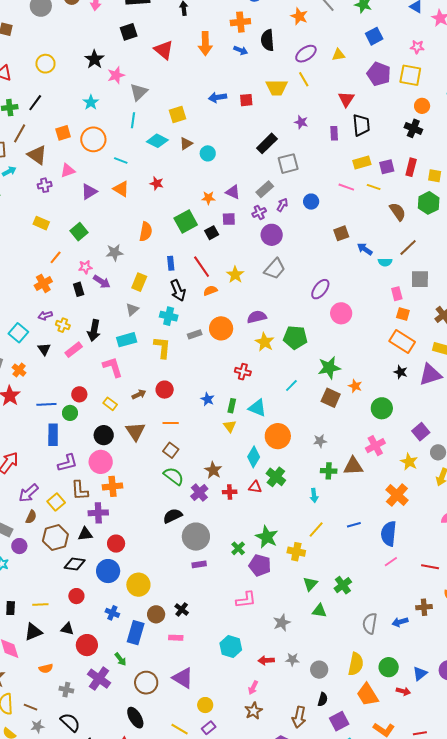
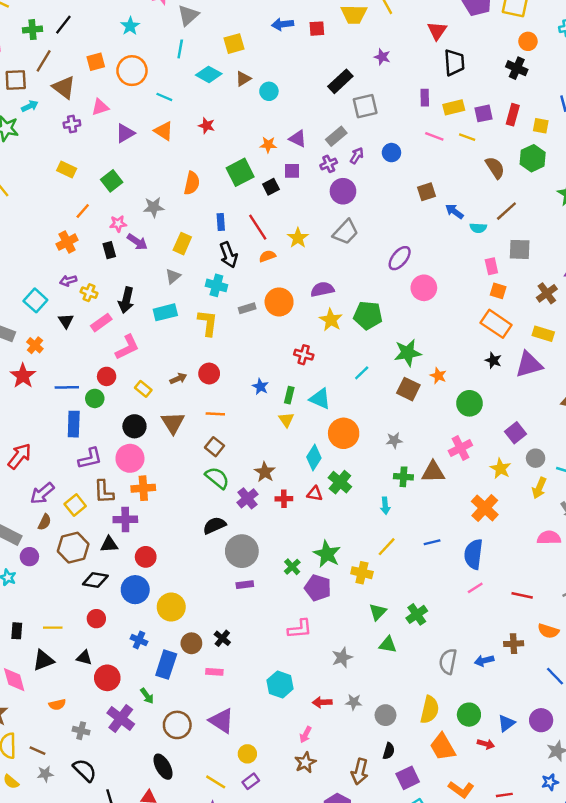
purple rectangle: (334, 133) -> (425, 98), moved
pink L-shape: (113, 367) -> (127, 347), moved, turned 80

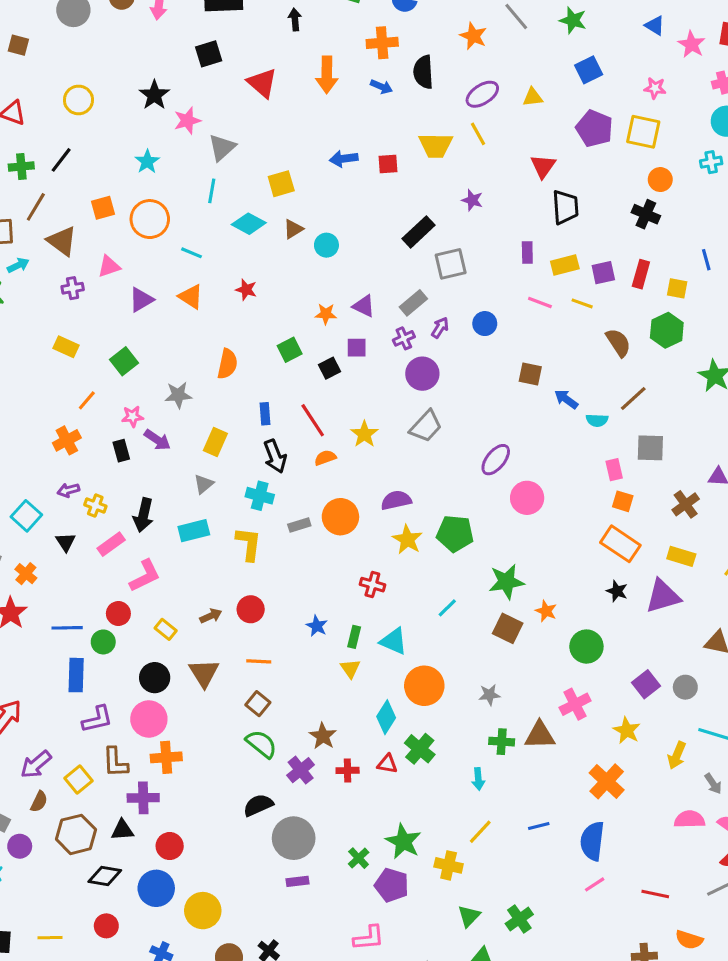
green square: (240, 172) -> (290, 350), size x0.7
brown square: (427, 192) -> (530, 374), turned 30
gray circle: (536, 458) -> (685, 687), moved

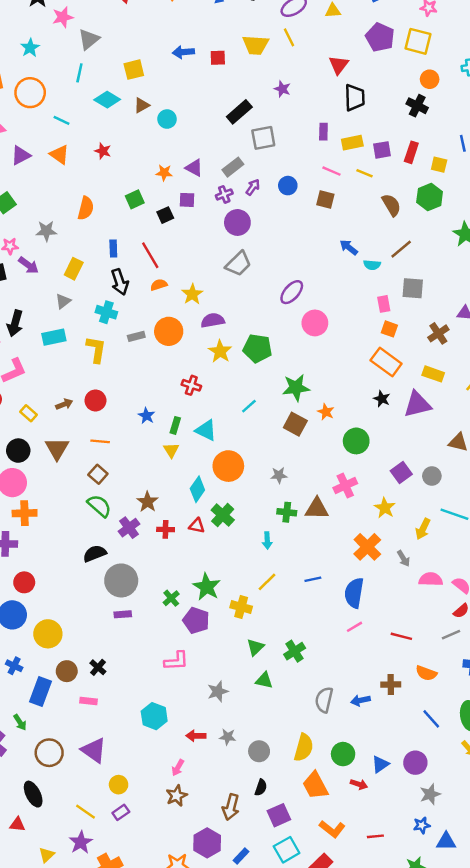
brown square: (530, 374) -> (325, 199), moved
yellow star: (364, 434) -> (192, 294), moved
gray arrow: (713, 784) -> (403, 558), moved

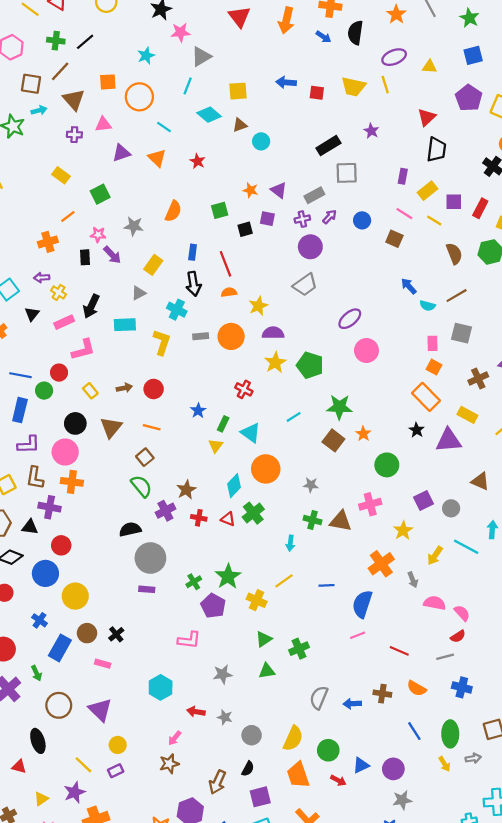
yellow rectangle: (352, 143) -> (428, 191), turned -36
green triangle: (264, 680) -> (267, 671), turned -30

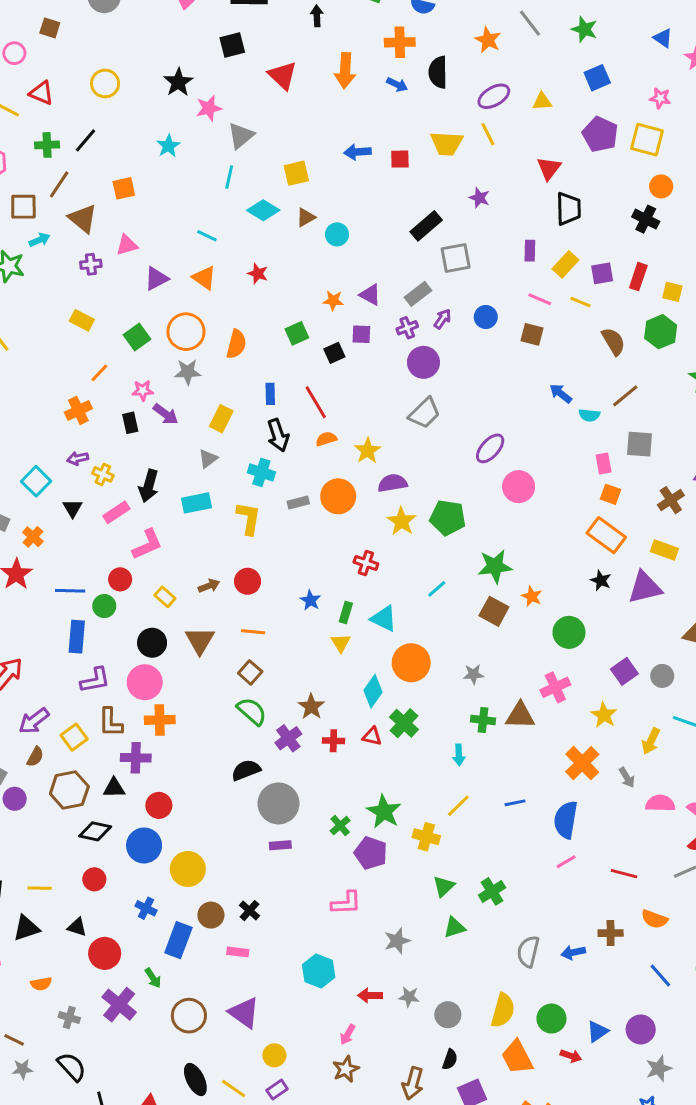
orange circle: (139, 97) -> (186, 332), moved
black ellipse: (38, 741) -> (195, 1079), moved

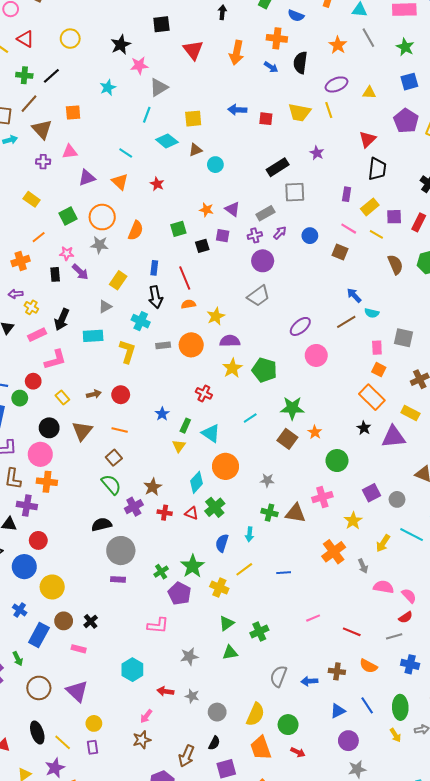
brown line: (625, 396) -> (346, 322), moved
blue semicircle: (566, 820) -> (222, 543), moved, size x0.7
blue triangle: (597, 1031) -> (338, 711), moved
purple rectangle: (277, 1090) -> (92, 747), turned -72

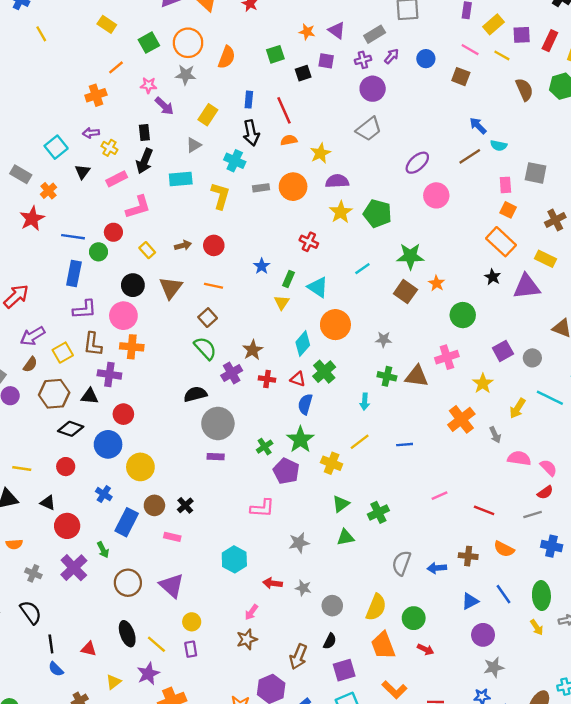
black rectangle: (55, 274) -> (144, 133), moved
blue semicircle: (222, 543) -> (305, 404), moved

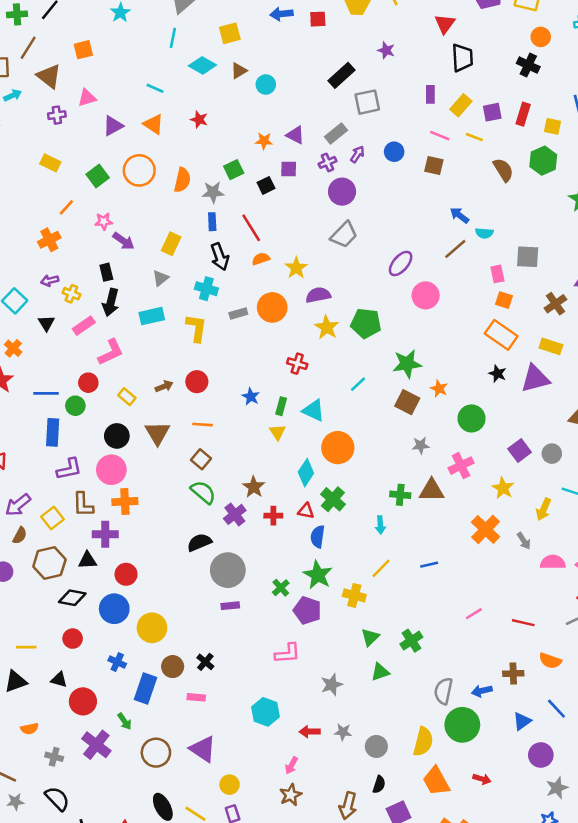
gray star: (186, 75) -> (213, 192), moved
gray star: (384, 339) -> (421, 445), moved
green circle: (414, 618) -> (462, 725), moved, size x1.4

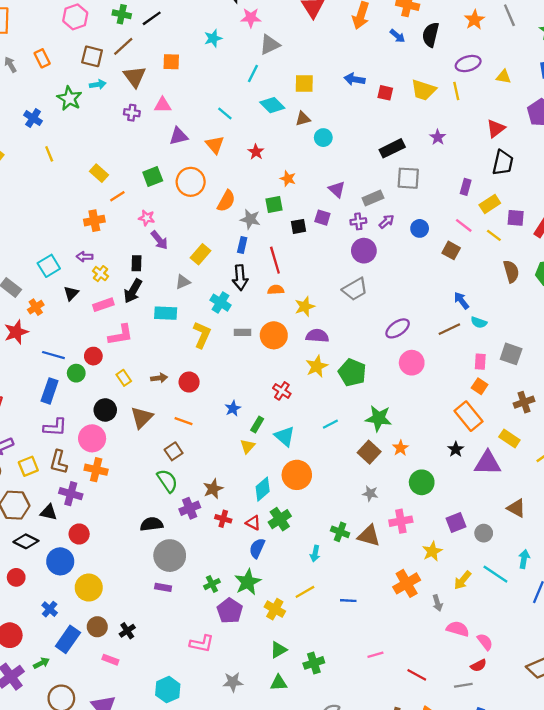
orange star: (264, 141) -> (288, 179), moved
yellow rectangle: (50, 163) -> (99, 173), moved
green arrow: (125, 721) -> (41, 663), turned -98

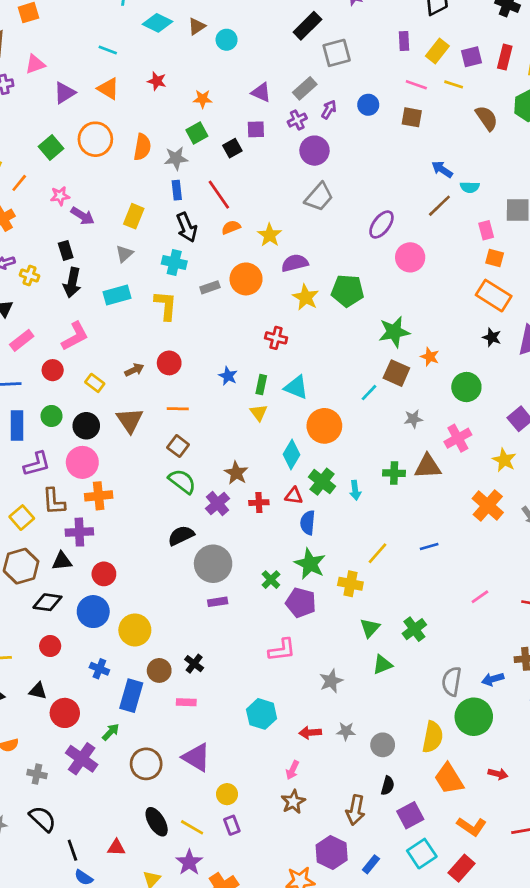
pink rectangle: (103, 305) -> (22, 340), moved
green circle: (76, 373) -> (52, 416), moved
cyan line: (330, 424) -> (369, 393), moved
cyan arrow: (315, 554) -> (355, 490), moved

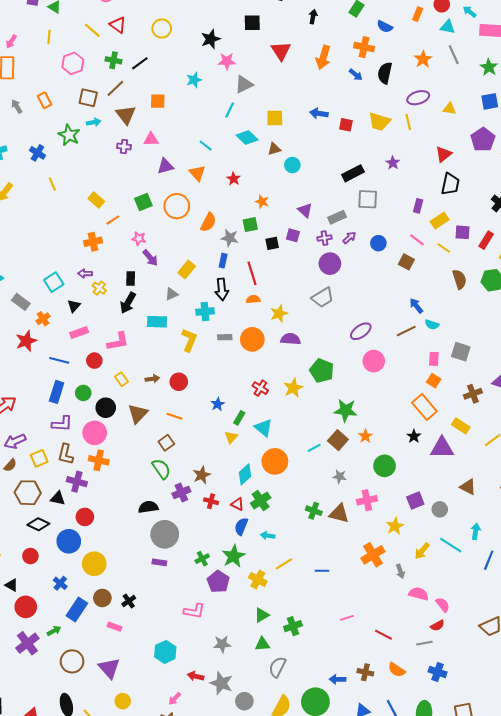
cyan cross: (174, 262) -> (205, 312), turned -36
yellow star: (306, 297) -> (293, 388), moved
cyan arrow: (355, 490) -> (268, 536), moved, turned 88
gray semicircle: (452, 681) -> (277, 667), moved
gray star: (346, 731) -> (221, 683), size x1.6

